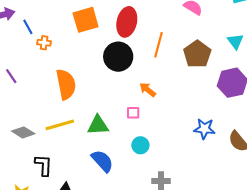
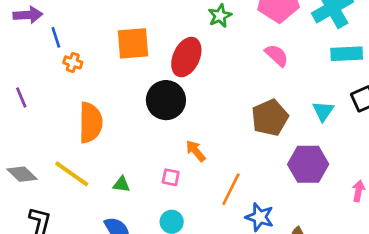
orange line: (158, 45) -> (231, 189), moved
yellow line: (60, 125) -> (72, 174), turned 40
green triangle: (98, 125) -> (121, 184), size x0.6

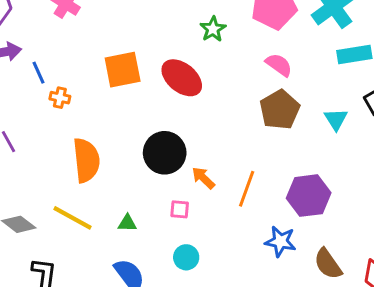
red ellipse: (186, 57) -> (182, 78), turned -69
black circle: (166, 100) -> (165, 153), moved
brown pentagon: (270, 118) -> (280, 110), moved
purple hexagon: (308, 164) -> (309, 196), moved
orange line: (231, 189) -> (247, 189), moved

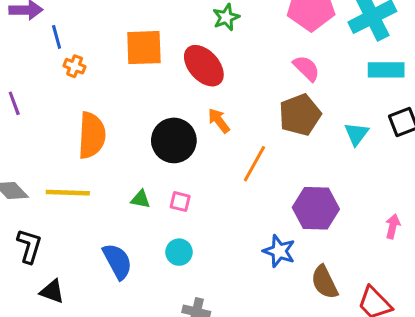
green star: (213, 29) -> (226, 17), moved
orange arrow: (203, 178) -> (219, 121), moved
orange line: (247, 189) -> (254, 164), moved
yellow line: (72, 218) -> (68, 193), turned -36
green triangle: (127, 223) -> (141, 199), moved

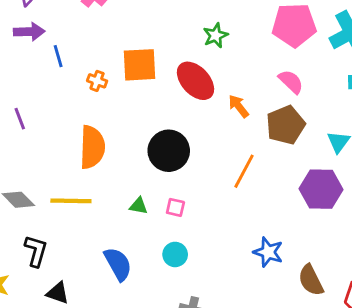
orange cross: (75, 66) -> (97, 81), moved
orange arrow: (219, 121) -> (239, 106), moved
purple hexagon: (316, 208) -> (321, 189), moved

